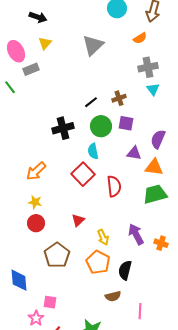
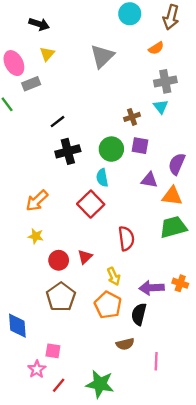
cyan triangle: (153, 89) -> (161, 107), moved
black line: (91, 102) -> (57, 122), moved
red semicircle: (114, 186) -> (126, 238), moved
red circle: (36, 223) -> (59, 260), moved
purple arrow: (136, 234) -> (152, 288), moved, turned -65

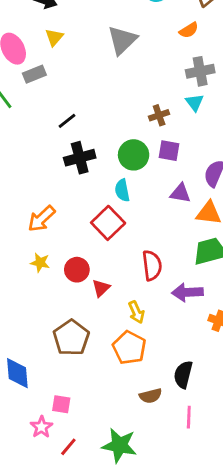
red circle: (59, 260) -> (77, 270), moved
purple arrow: (152, 288) -> (187, 292), moved
black semicircle: (139, 314) -> (183, 375), moved

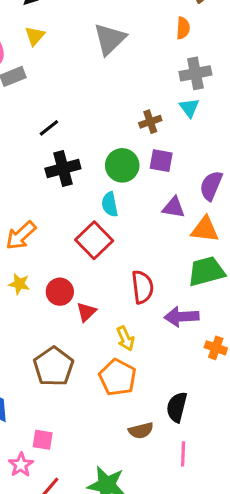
orange semicircle: (189, 30) -> (183, 28), turned -54

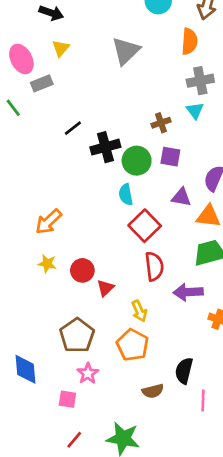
orange semicircle: (183, 28) -> (189, 41), size x1.4
black cross: (63, 168) -> (105, 147), moved
red square: (94, 240) -> (145, 226), moved
pink line: (183, 454) -> (203, 401), moved
pink star: (21, 465) -> (88, 373), moved

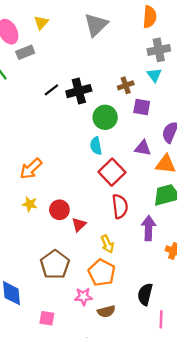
black cross: (105, 147) -> (79, 91), moved
purple square: (170, 157) -> (142, 107), moved
purple arrow: (188, 292) -> (149, 228), turned 95
pink star: (88, 373) -> (83, 297), moved, turned 30
brown semicircle: (153, 391) -> (106, 311), moved

